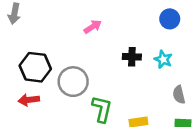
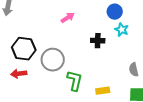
blue circle: (170, 19) -> (115, 12), moved
cyan star: (163, 59) -> (122, 30), moved

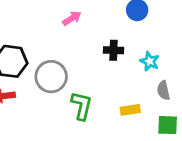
cyan star: (122, 30) -> (150, 61), moved
yellow rectangle: (103, 91) -> (130, 110), moved

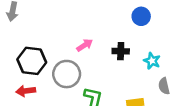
pink arrow: (72, 18) -> (85, 45), moved

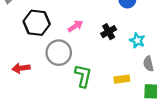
black cross: (121, 51) -> (109, 32), turned -32
black hexagon: (32, 61) -> (37, 23), moved

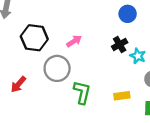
black cross: (109, 32) -> (120, 45), moved
red arrow: (21, 68) -> (18, 84), turned -42

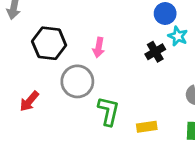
pink arrow: (74, 41) -> (99, 47), turned 133
cyan star: (138, 56) -> (178, 36), moved
yellow rectangle: (122, 96) -> (147, 127), moved

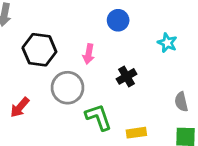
blue circle: (165, 14) -> (118, 20), moved
black cross: (155, 52) -> (127, 76), moved
green L-shape: (108, 111) -> (98, 117), turned -32

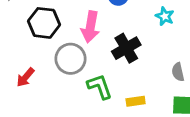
pink arrow: (89, 54) -> (90, 27), size x1.6
black cross: (127, 76) -> (126, 48), size x1.5

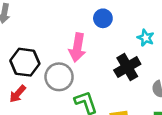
black hexagon: (44, 23) -> (25, 62), moved
black cross: (126, 48) -> (127, 67), moved

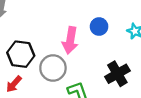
blue circle: (103, 18) -> (99, 27), moved
black cross: (127, 67) -> (117, 74), moved

